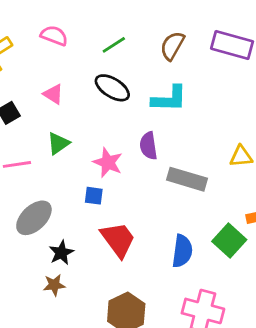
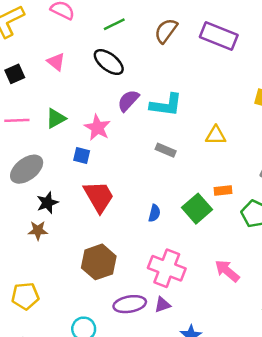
cyan L-shape: (169, 99) -> (166, 105), moved
green triangle: (58, 143) -> (56, 118), moved
purple semicircle: (148, 146) -> (128, 101), moved, turned 45
gray rectangle: (187, 179) -> (166, 150), size x0.6
blue semicircle: (182, 251) -> (154, 213), size x0.6

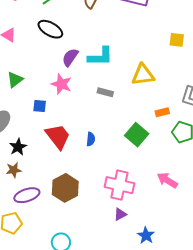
pink star: (97, 128) -> (61, 84), moved
yellow triangle: (216, 135) -> (143, 75), size x1.4
orange rectangle: (223, 190) -> (162, 112), moved
blue semicircle: (154, 213) -> (91, 139), moved
purple ellipse: (130, 304) -> (27, 195), moved

